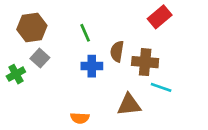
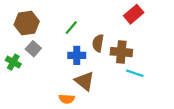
green line: (85, 33) -> (71, 28), turned 64
green cross: (16, 74) -> (13, 62), turned -32
brown triangle: (129, 105) -> (85, 81), moved, turned 45

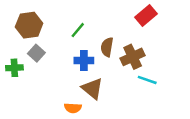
brown cross: (121, 52) -> (133, 57), turned -30
green cross: (13, 62) -> (14, 68), turned -32

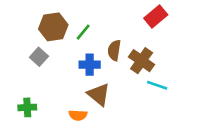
brown hexagon: (29, 25) -> (53, 27), moved
brown cross: (133, 57) -> (142, 61), turned -30
green cross: (14, 68) -> (27, 107), moved

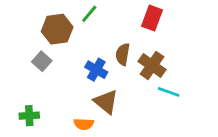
red rectangle: (156, 17) -> (152, 18), moved, turned -30
green line: (83, 32) -> (89, 14), moved
blue cross: (90, 65) -> (96, 70), turned 30

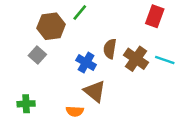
red rectangle: (152, 18) -> (155, 16), moved
cyan line: (169, 92) -> (165, 60), moved

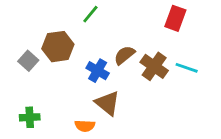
brown hexagon: (51, 26) -> (58, 47), moved
brown semicircle: (110, 49) -> (124, 55), turned 42
gray square: (37, 55) -> (28, 61), moved

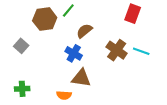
brown hexagon: (58, 47) -> (45, 19), moved
brown semicircle: (124, 55) -> (84, 31), moved
brown triangle: (107, 103) -> (81, 78), turned -30

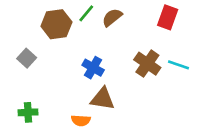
brown semicircle: (84, 31) -> (112, 17), moved

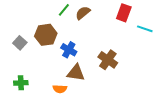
brown hexagon: (56, 24) -> (46, 35), moved
brown cross: (147, 64) -> (108, 60), moved
cyan line: (178, 65) -> (145, 29), moved

